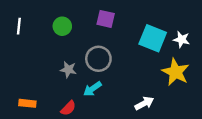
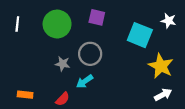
green circle: (62, 26) -> (57, 24), size x1.6
white star: (182, 39) -> (169, 21), moved
white arrow: (144, 103) -> (163, 95), moved

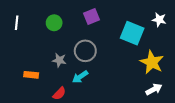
purple square: (97, 17) -> (92, 17), turned -35
green circle: (57, 24) -> (54, 23), size x0.6
orange rectangle: (25, 95) -> (31, 75), moved

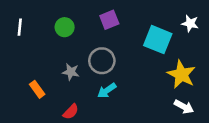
orange rectangle: (31, 75) -> (37, 89), turned 48
cyan arrow: (80, 77) -> (107, 91), moved
white arrow: (154, 89) -> (184, 107), turned 56

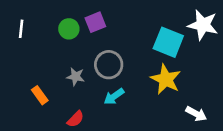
purple square: (109, 20) -> (95, 22), moved
white star: (190, 23) -> (203, 25), size x1.6
yellow star: (181, 74) -> (166, 79), moved

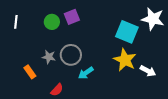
gray circle: (109, 65) -> (71, 55), moved
gray star: (76, 77) -> (49, 57), moved
white arrow: (196, 114) -> (148, 71), moved

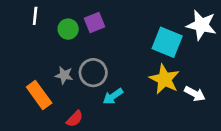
white line: (16, 22) -> (35, 16), moved
orange rectangle: (30, 72) -> (39, 95), size x1.5

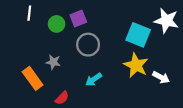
gray circle: (93, 73) -> (88, 45), moved

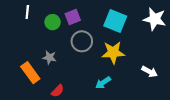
cyan square: (138, 35) -> (115, 21), moved
yellow star: (136, 65) -> (113, 52), moved, turned -30
cyan arrow: (94, 79) -> (103, 83), moved

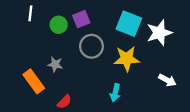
white star: (155, 19) -> (159, 33), moved, turned -30
cyan arrow: (103, 83) -> (115, 93), turned -42

